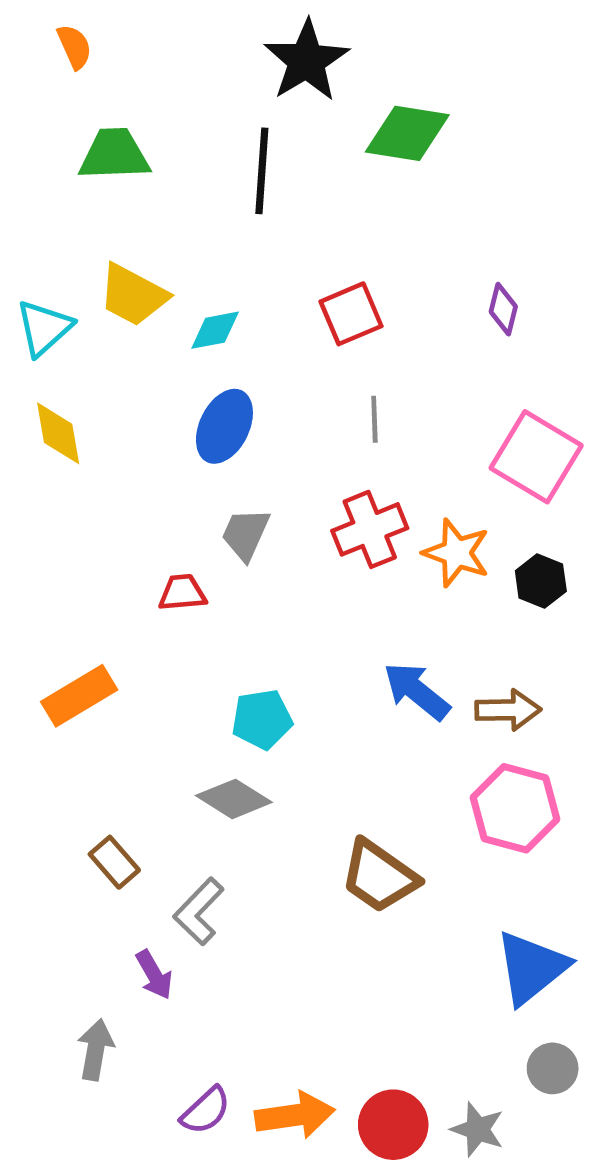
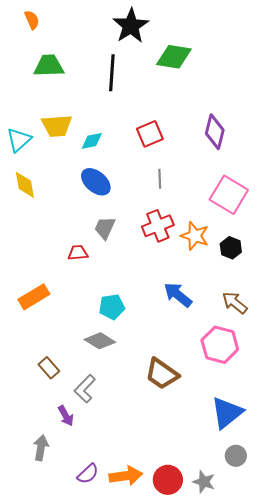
yellow trapezoid: (133, 295) -> (57, 126), turned -32
purple diamond: (503, 309) -> (215, 132), size x1.6
blue ellipse: (224, 426) -> (96, 182), turned -76
brown arrow: (508, 710) -> (235, 303), moved, turned -140

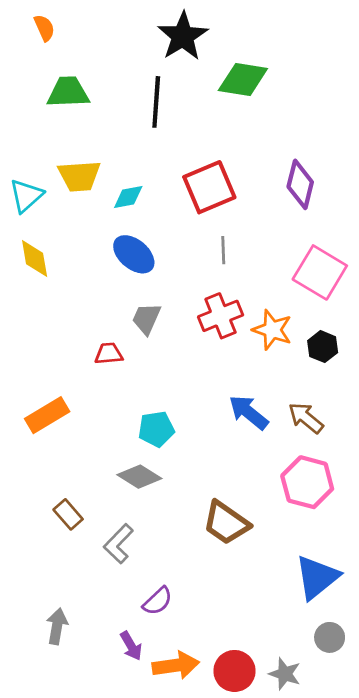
red square: (150, 134) -> (209, 187), size x1.4
brown arrow: (235, 303) -> (306, 418), moved
purple arrow: (66, 416) -> (131, 646), moved
purple semicircle: (88, 474) -> (158, 601), moved

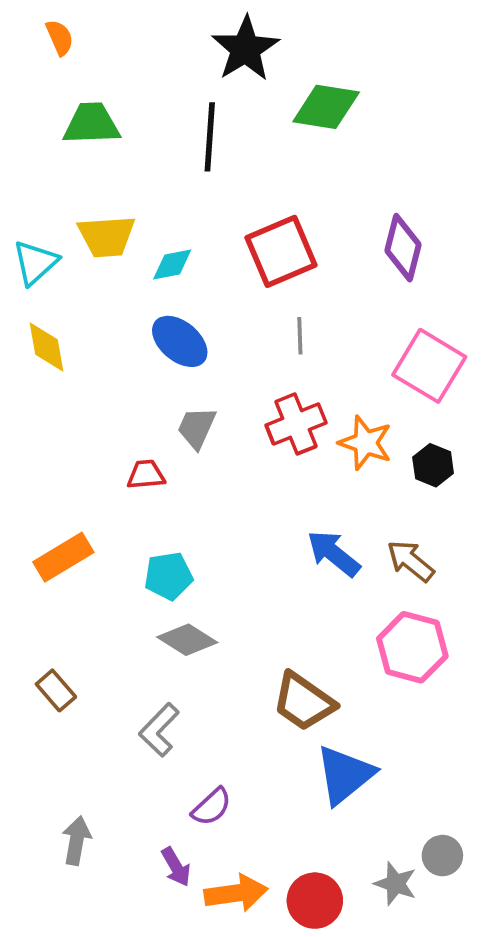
cyan pentagon: (156, 429) -> (168, 576), moved
brown rectangle: (68, 514) -> (56, 690), moved
blue triangle: (317, 577) -> (345, 775), moved
gray star: (285, 674) -> (395, 884), moved

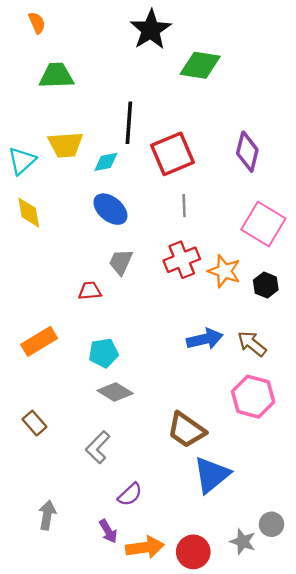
black line: (210, 137) -> (129, 123), moved
blue arrow: (334, 553) -> (205, 339), turned 128

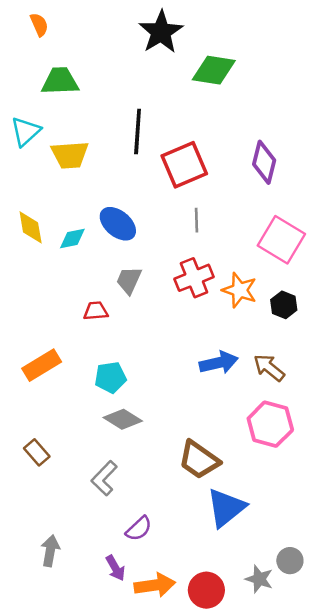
cyan triangle: (22, 161) -> (26, 132), moved
cyan diamond: (106, 162) -> (72, 238), moved

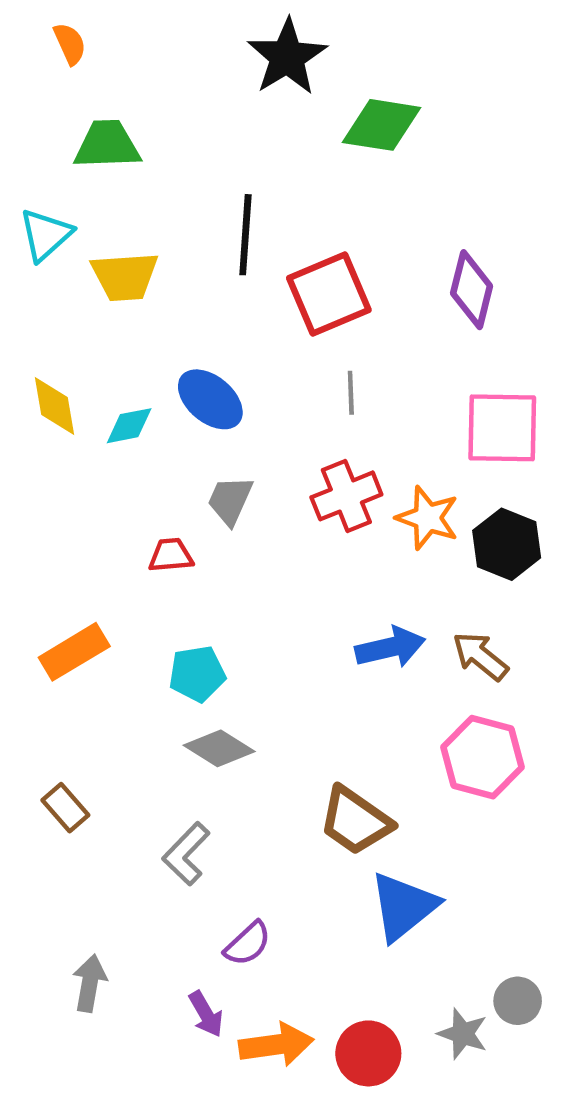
pink square: (281, 240) -> (502, 428), turned -30
black hexagon: (284, 305) -> (507, 544), size x1.4

